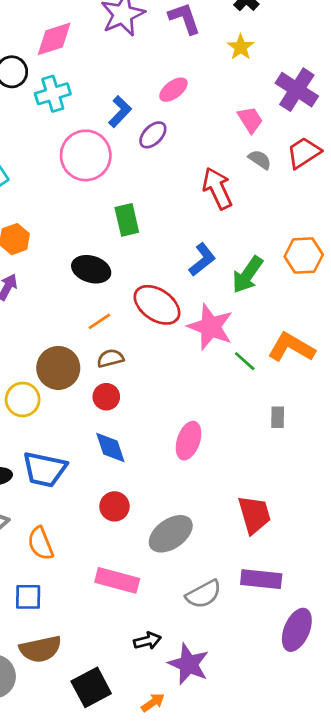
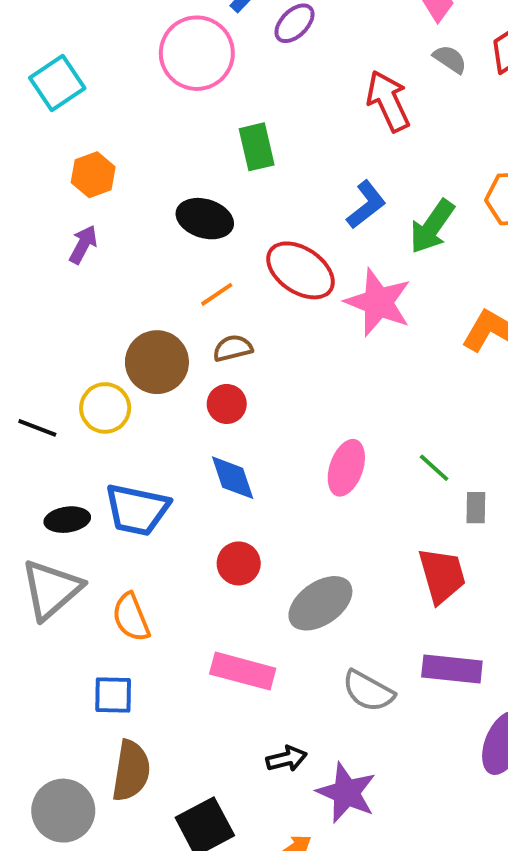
green line: (245, 361) -> (434, 468), moved
gray rectangle: (278, 417) -> (476, 508), moved
gray semicircle: (204, 594) -> (368, 691), turned 57
brown semicircle: (40, 649) -> (131, 771), turned -69

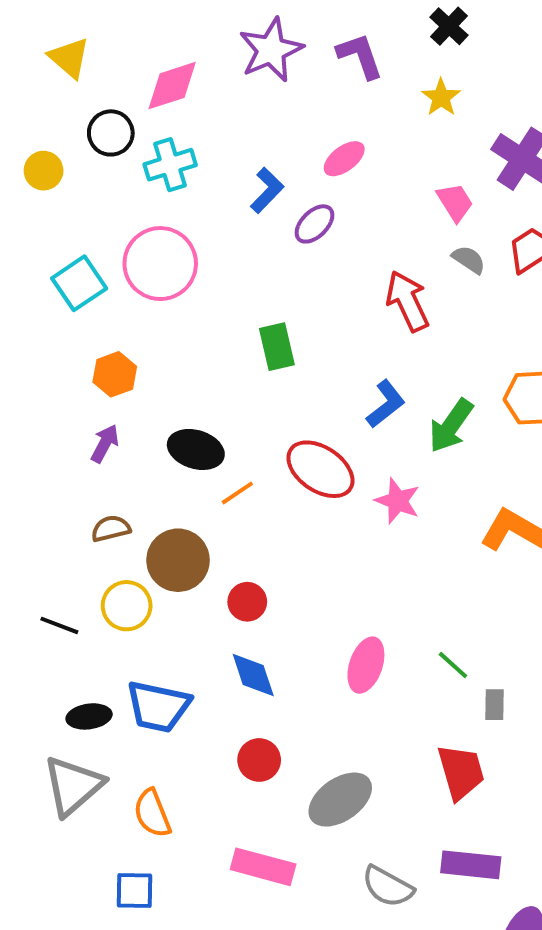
pink circle: (197, 53) -> (160, 264), moved
black ellipse: (205, 219) -> (196, 449), moved
pink star: (378, 302) -> (398, 501), size x0.7
brown semicircle: (233, 348) -> (111, 529), moved

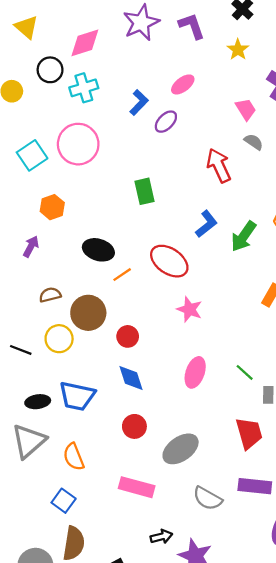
purple arrow: (105, 444) -> (31, 246), moved
pink star: (398, 501) -> (190, 309), moved
blue square: (135, 891) -> (64, 501), turned 35

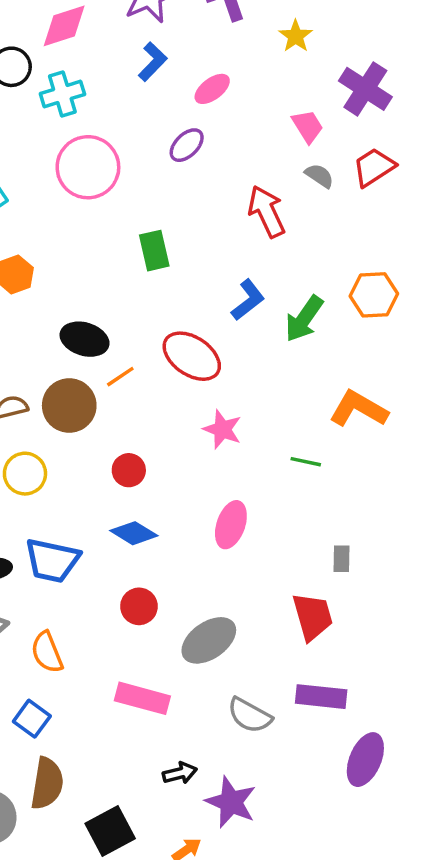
blue L-shape: (139, 102) -> (153, 62), moved
pink circle: (78, 144) -> (88, 167), moved
brown circle: (88, 313) -> (69, 406), moved
green line: (245, 372) -> (306, 462), moved, turned -30
blue diamond: (131, 378) -> (134, 533), turned -40

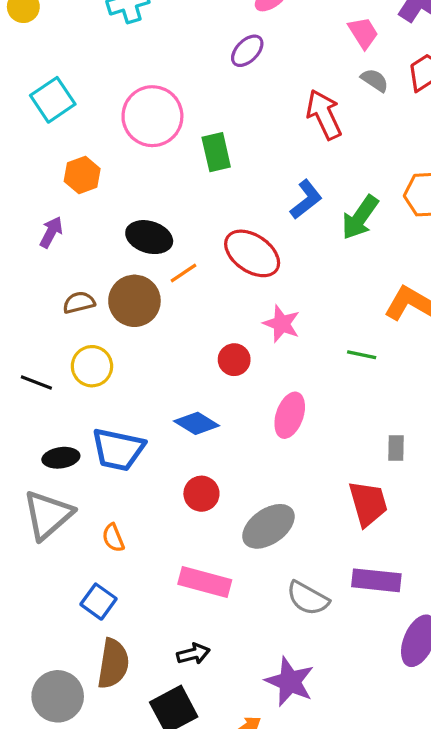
pink circle: (88, 167) -> (152, 116), moved
red circle: (129, 470) -> (234, 360), moved
orange semicircle: (47, 652) -> (113, 538), size x0.7
black arrow: (180, 773) -> (193, 654), moved

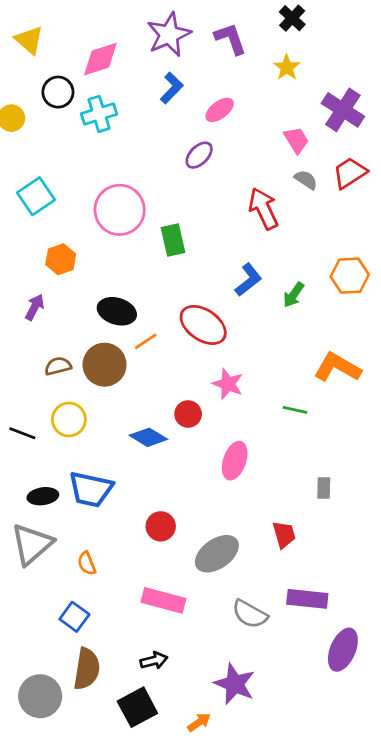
green arrow: (360, 217) -> (294, 295), size x0.7
blue diamond: (197, 423) -> (148, 437), moved
red trapezoid: (368, 503) -> (284, 535), moved, size x0.7

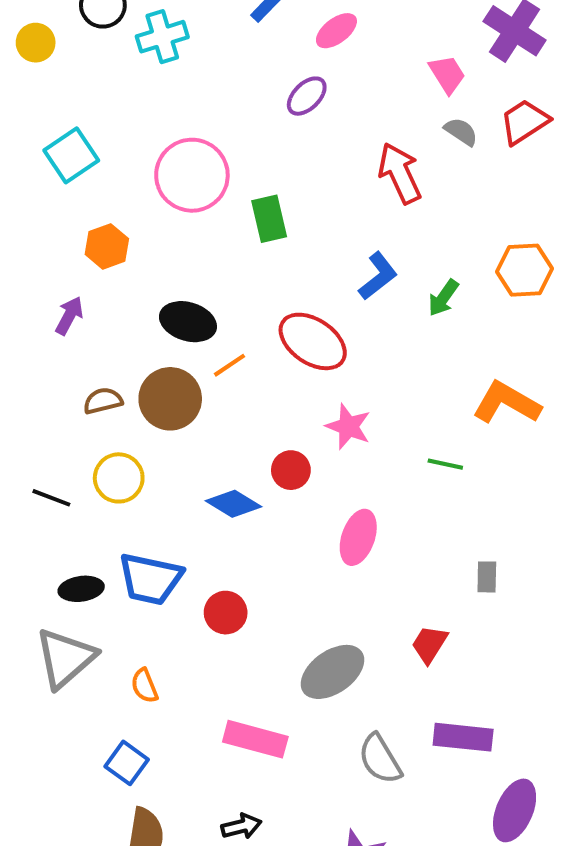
red circle: (161, 526) -> (226, 613), moved
red trapezoid: (284, 535) -> (429, 644), turned -132
gray semicircle: (250, 614) -> (380, 759), turned 30

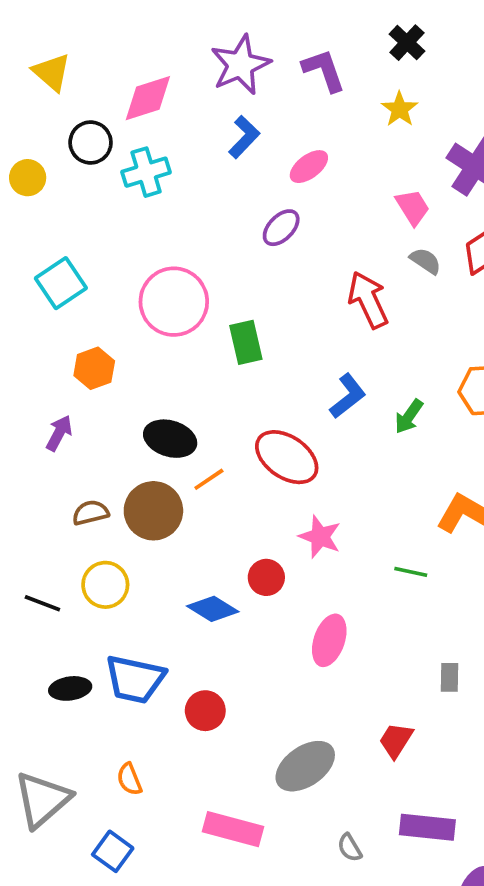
gray triangle: (65, 658) -> (42, 800), moved
gray semicircle: (380, 759) -> (350, 848), size x0.6

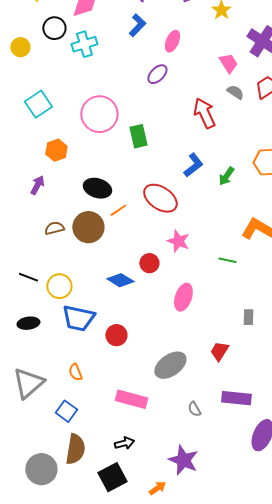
pink ellipse: (309, 167) -> (172, 41), turned -30
yellow circle: (105, 585) -> (59, 286), moved
black ellipse: (70, 688) -> (28, 323), moved

